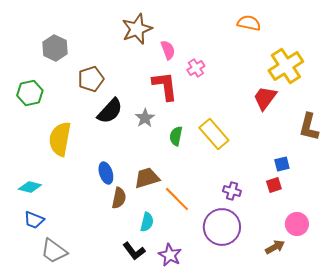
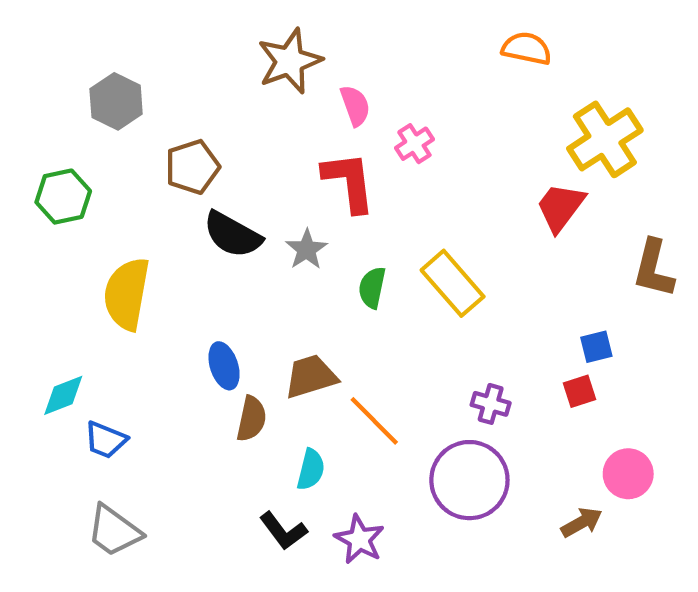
black semicircle: (110, 111) -> (232, 235), turned 76
cyan diamond: (30, 187) -> (63, 395), turned -35
blue trapezoid: (34, 220) -> (106, 440), moved

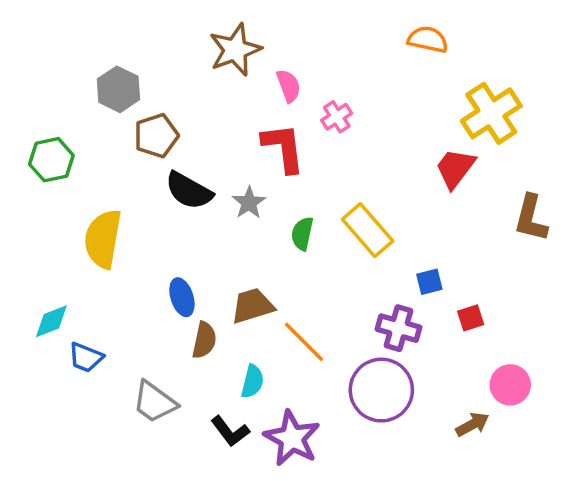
gray hexagon: (116, 101) -> (118, 89), moved
blue square: (596, 347) -> (429, 282), moved
purple cross: (491, 404) -> (399, 328), size x1.4
gray trapezoid: (114, 531) -> (154, 402), moved
purple star: (359, 539) -> (292, 438), size x1.4

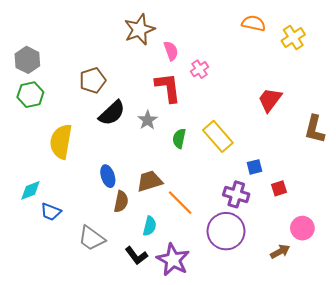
gray hexagon: (118, 89) -> (27, 60), moved
yellow cross: (491, 113) -> (293, 38), moved, size x0.7
black semicircle: (189, 191) -> (112, 113), turned -72

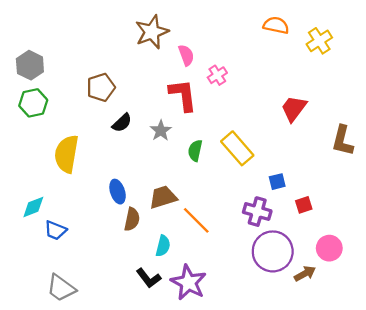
black semicircle: (112, 113) -> (122, 123), size x0.7
purple circle: (226, 231) -> (273, 251), moved
gray trapezoid: (92, 238) -> (61, 288), moved

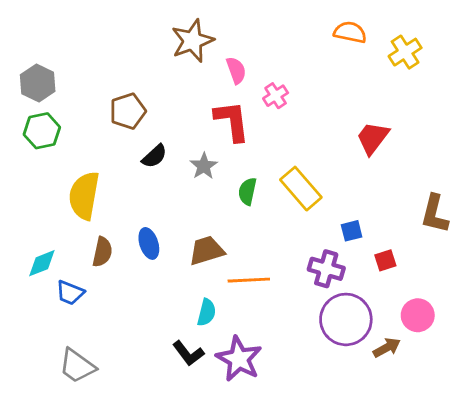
brown L-shape: (343, 141) -> (435, 214), moved
brown semicircle: (132, 219) -> (102, 252), moved
orange line: (196, 220) -> (249, 280), turned -48

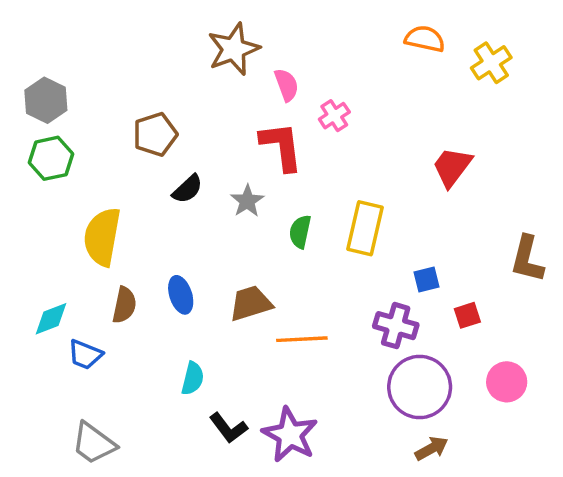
yellow rectangle: (301, 189) -> (365, 228), turned 54
cyan semicircle: (207, 312) -> (193, 378), moved
brown arrow: (387, 348) -> (432, 448), moved

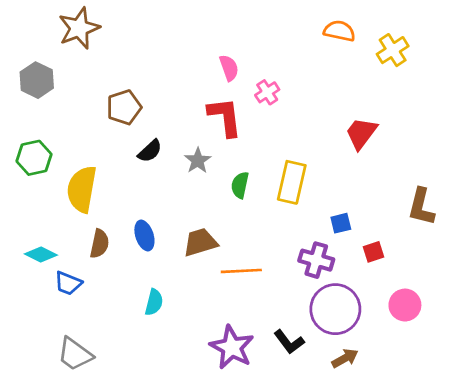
brown star: (234, 49) -> (79, 28), moved
green hexagon: (51, 158) -> (34, 158), moved
cyan diamond: (51, 319) -> (41, 255), turned 48
black L-shape: (228, 428) -> (289, 342), moved

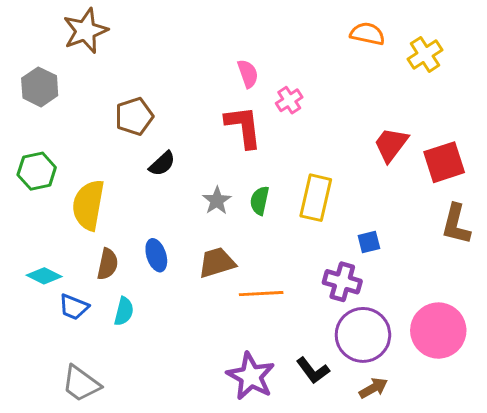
gray star: (198, 161) -> (217, 201), moved
red square: (374, 252) -> (444, 162), moved, size x1.8
cyan semicircle: (154, 302) -> (124, 311), moved
pink circle: (405, 305) -> (438, 331), size x1.6

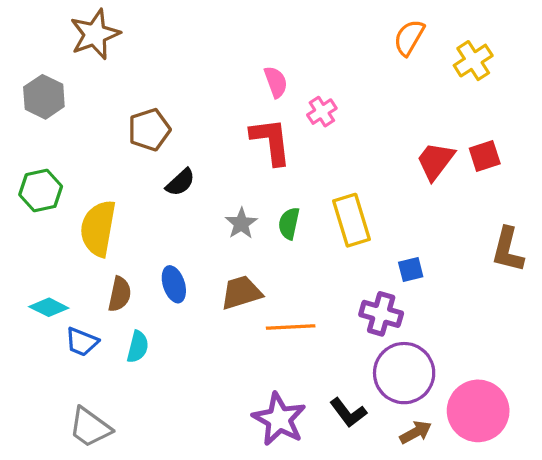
orange semicircle: (367, 34) -> (409, 38), turned -72
red square: (444, 162) -> (485, 156), moved, size x0.7
yellow rectangle: (316, 198) -> (351, 220), turned -30
pink circle: (438, 331) -> (478, 411), moved

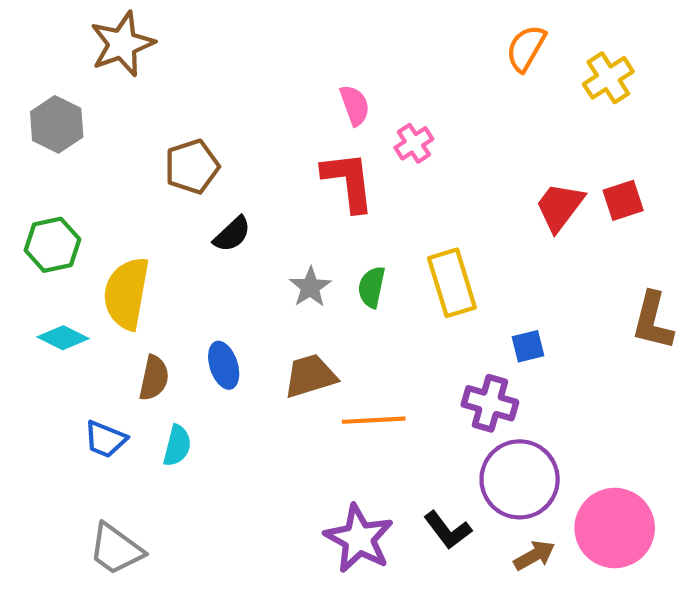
cyan diamond: (49, 307) -> (63, 338), moved

